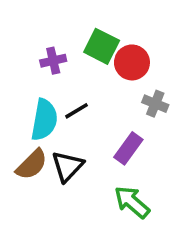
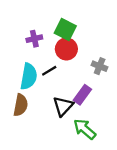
red circle: (132, 62) -> (66, 49), moved
brown semicircle: (32, 164) -> (21, 105), turned -35
black triangle: (68, 166) -> (63, 106), moved

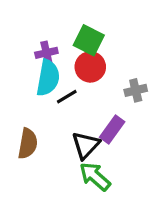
gray cross: (100, 66) -> (136, 90), turned -35
cyan semicircle: (29, 76) -> (48, 78), moved
green arrow: (85, 129) -> (95, 176), moved

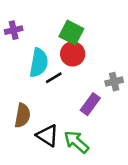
purple cross: (46, 53) -> (14, 30), moved
gray cross: (136, 90) -> (114, 82), moved
black triangle: (86, 145) -> (48, 136), moved, turned -40

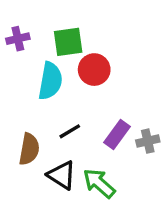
green square: (71, 33) -> (68, 42), moved, turned -35
black line: (54, 78) -> (70, 131), moved
gray cross: (114, 82) -> (148, 141), moved

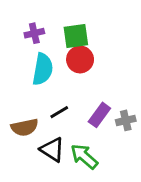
purple cross: (18, 39) -> (34, 33), moved
green square: (68, 42) -> (76, 36), moved
brown semicircle: (29, 149) -> (25, 127), turned 68

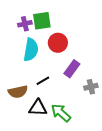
green square: (76, 36) -> (42, 21), moved
purple rectangle: (99, 115) -> (72, 69), moved
black triangle: (52, 150) -> (38, 108), turned -30

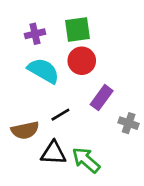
green square: (42, 21) -> (78, 30), moved
cyan semicircle: (31, 50) -> (43, 71), turned -70
gray cross: (91, 87) -> (129, 123), turned 32

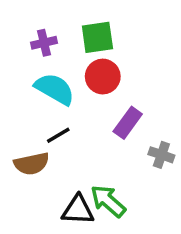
black line: (60, 115) -> (58, 135), moved
black triangle: (53, 153) -> (78, 210), moved

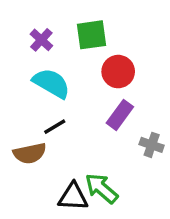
purple cross: (44, 43) -> (41, 40), turned -35
red circle: (103, 77) -> (118, 72), moved

